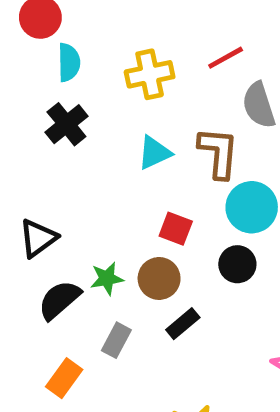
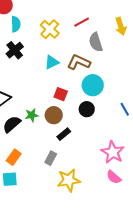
yellow cross: (150, 74) -> (50, 29), turned -36
brown L-shape: (218, 153) -> (79, 62), turned -70
gray rectangle: (116, 340) -> (51, 158), moved

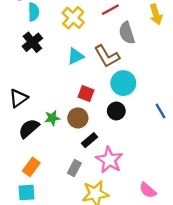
brown L-shape: (79, 62) -> (107, 56), turned -145
pink star: (113, 152) -> (109, 160), moved

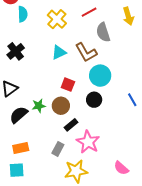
black cross: (32, 42) -> (16, 51), moved
orange rectangle: (31, 167) -> (21, 148), turned 42

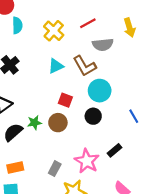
gray semicircle: (103, 32) -> (103, 45), turned -78
black rectangle: (71, 125) -> (115, 150), moved

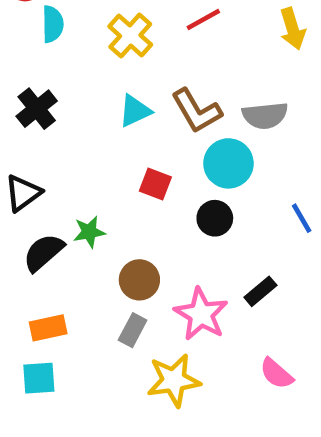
gray semicircle: (103, 45) -> (265, 115), moved
brown circle: (58, 123) -> (139, 280), moved

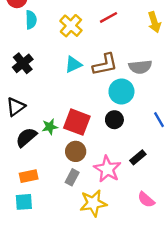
brown L-shape: (197, 111) -> (105, 64), turned -72
red square: (155, 184) -> (77, 122), moved, size x1.6

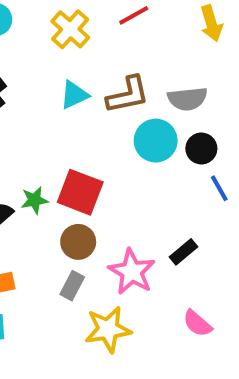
black circle: (114, 120) -> (201, 149), moved

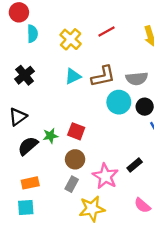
red square: (80, 192) -> (76, 131), size x0.7

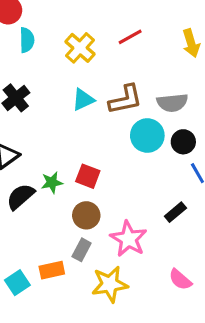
black rectangle: (135, 165) -> (175, 212), moved
orange rectangle: (30, 183) -> (52, 270), moved
cyan square: (26, 208) -> (17, 283), turned -30

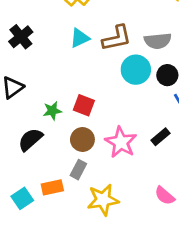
black semicircle: (21, 197) -> (30, 139), moved
pink star: (129, 239) -> (121, 142), moved

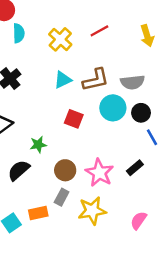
red square: (84, 105) -> (74, 119), moved
pink semicircle: (165, 196) -> (139, 220), turned 84
yellow star: (103, 200) -> (92, 211), moved

